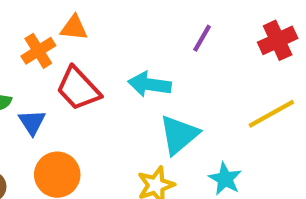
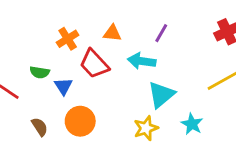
orange triangle: (74, 28) -> (112, 33), moved
purple line: (202, 38) -> (161, 33), moved

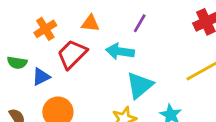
red trapezoid: (94, 64) -> (72, 54), turned 88
blue triangle: (63, 86) -> (41, 77), turned 36

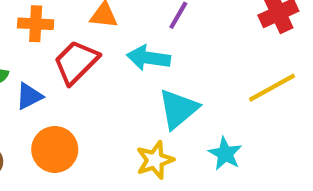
orange cross: (45, 29) -> (36, 24), turned 35

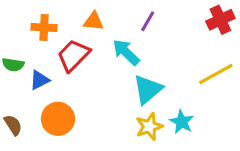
cyan arrow: (148, 58) -> (126, 52), turned 36
yellow star: (155, 160) -> (149, 127), moved

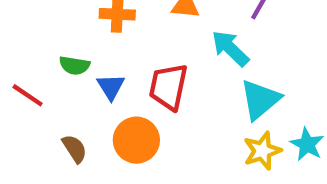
red trapezoid: (73, 55) -> (168, 87), moved, turned -33
blue triangle: (39, 80) -> (111, 87), turned -35

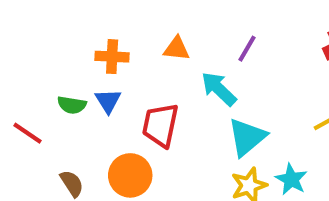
blue triangle: (111, 87) -> (108, 101), moved

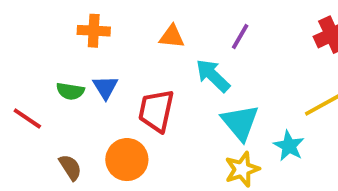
orange cross: (112, 57) -> (94, 31), moved
cyan triangle: (247, 137) -> (240, 122), turned -30
cyan star: (291, 179) -> (289, 146), moved

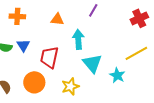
purple line: (240, 37) -> (93, 10), moved
cyan arrow: (213, 76) -> (78, 39), turned 42
yellow star: (242, 169) -> (70, 86), moved

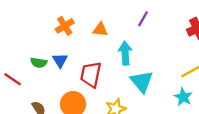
orange cross: (17, 16) -> (65, 26), moved, turned -35
cyan star: (117, 75) -> (183, 97), moved

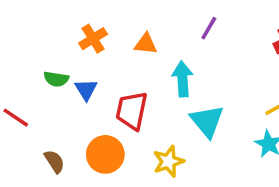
green semicircle: (39, 63) -> (56, 79), moved

